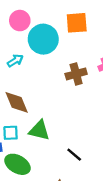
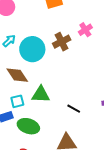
cyan circle: (43, 39) -> (32, 49), moved

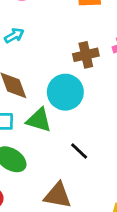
cyan circle: (32, 49) -> (65, 92), moved

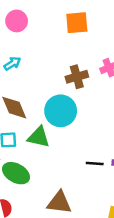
black line: (79, 151) -> (95, 164), moved, turned -36

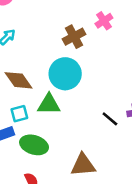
black line: (95, 164) -> (110, 119), turned 48

